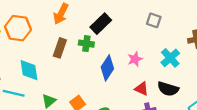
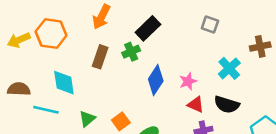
green cross: (86, 44) -> (131, 52), turned -32
pink star: (135, 59) -> (188, 81), moved

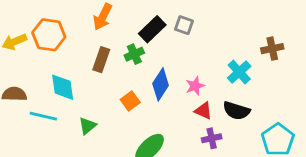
gray square: (210, 25) -> (184, 25), moved
orange square: (121, 121) -> (130, 101), moved

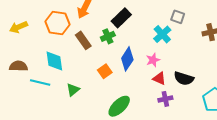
gray square: (184, 25) -> (178, 17), moved
orange hexagon: (49, 35) -> (58, 23), moved
brown rectangle: (101, 60) -> (83, 40), turned -54
cyan cross: (239, 72) -> (162, 34), moved

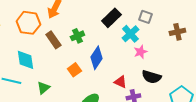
black rectangle: (121, 18) -> (111, 18), moved
pink star: (153, 60) -> (140, 52), moved
red triangle: (159, 78) -> (120, 82), moved

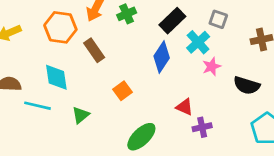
green cross: (77, 36) -> (127, 14), moved
blue diamond: (96, 58) -> (162, 57), moved
black semicircle: (151, 77) -> (247, 85), moved

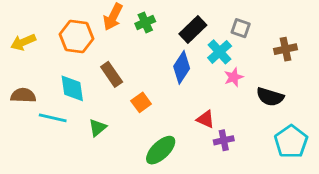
brown rectangle: (94, 50) -> (112, 74), moved

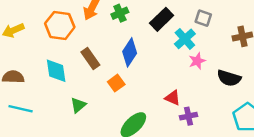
blue diamond: (182, 67) -> (130, 52), moved
cyan line: (53, 118) -> (21, 109), moved

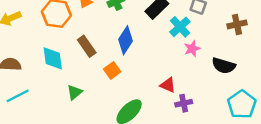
cyan line: (21, 109) -> (18, 96), turned -40

